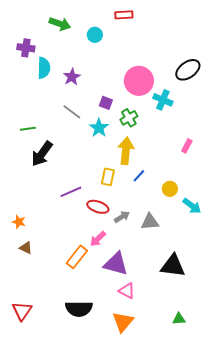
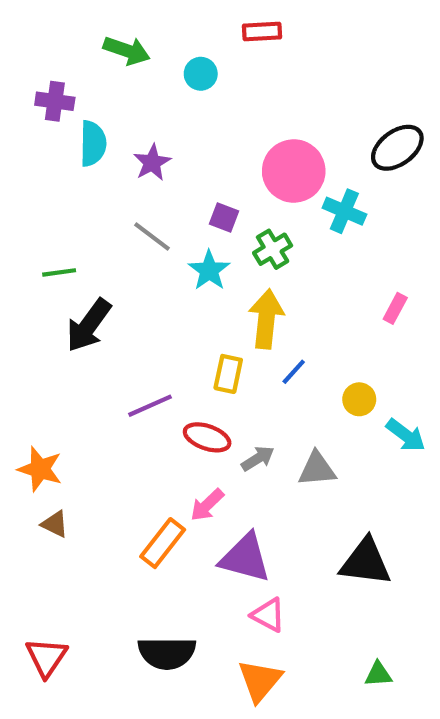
orange star: (19, 222) -> (40, 469), size x1.5

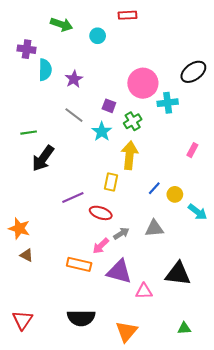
cyan cross: (344, 211) -> (168, 103), turned -30
blue line: (294, 372) -> (154, 188), moved
gray arrow: (258, 458) -> (121, 234), moved
orange rectangle: (163, 543) -> (79, 264), turned 65
pink triangle: (268, 615) -> (144, 291), moved, turned -30

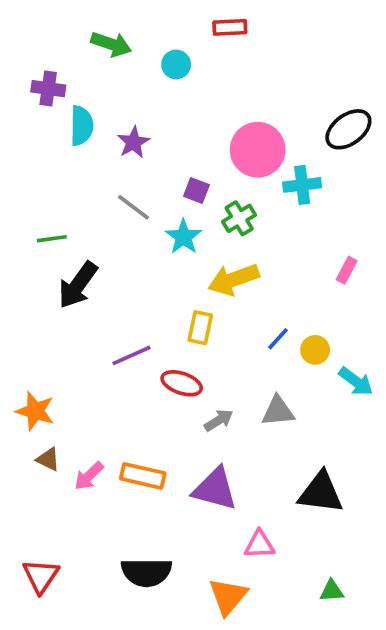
yellow arrow: (130, 155) -> (234, 279), turned -116
pink arrow: (101, 246) -> (89, 476), moved
pink triangle: (144, 291) -> (259, 545), moved

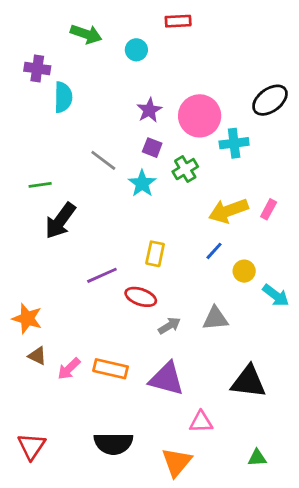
purple star: (133, 142) -> (149, 110), moved
yellow arrow: (234, 279) -> (228, 211), moved
blue line: (278, 339) -> (214, 251), moved

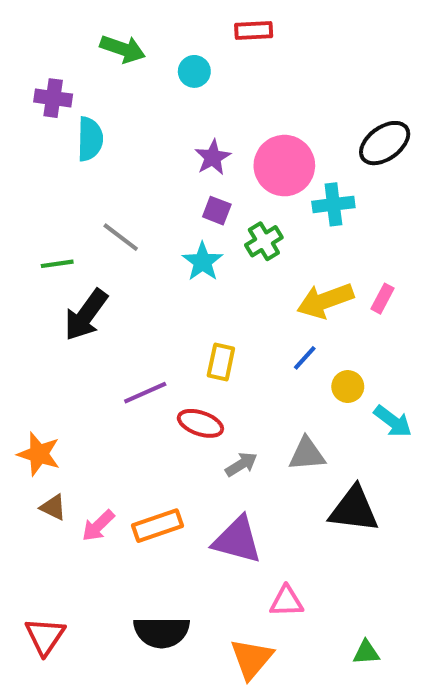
gray line: (103, 160) -> (121, 237), moved
orange rectangle: (111, 369) -> (157, 526), turned -32
black triangle: (248, 382) -> (354, 509), moved

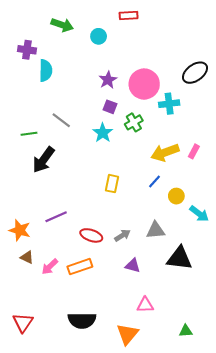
purple line: (145, 393) -> (56, 217), moved
red ellipse: (200, 423) -> (91, 235), moved
purple triangle: (237, 540) -> (133, 266), moved, size x0.6

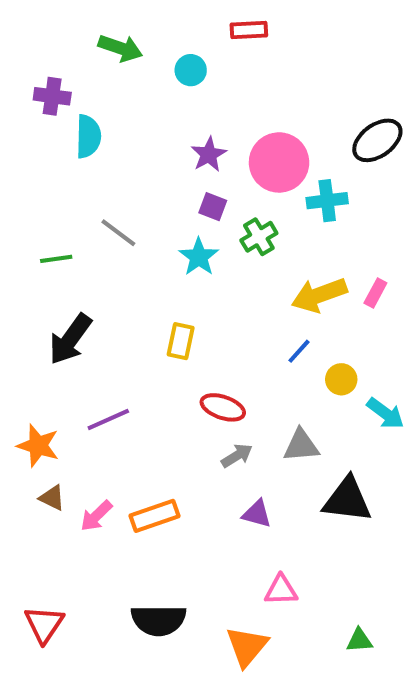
black arrow: (44, 160) -> (70, 339), moved
yellow rectangle: (112, 184) -> (181, 341), moved
red ellipse: (91, 235) -> (223, 407), moved

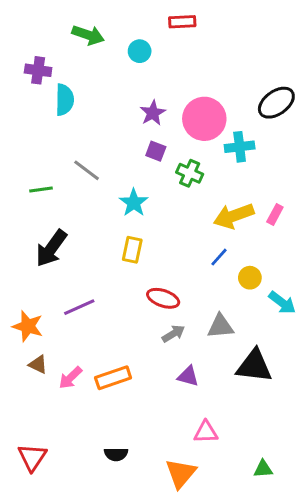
green cross: (259, 237) -> (190, 173), turned -35
cyan star: (199, 257) -> (134, 203), moved
black semicircle: (159, 620) -> (116, 454), size x0.6

